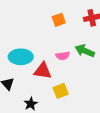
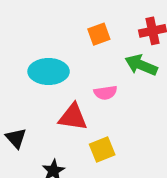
green arrow: (85, 51) -> (141, 65), moved
cyan ellipse: (21, 57) -> (49, 71), moved

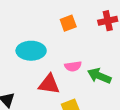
green arrow: (141, 65) -> (99, 76), moved

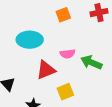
red triangle: (49, 84) -> (46, 70), turned -30

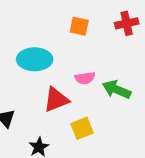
orange square: (63, 15) -> (79, 26), turned 32

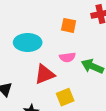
orange square: (79, 26) -> (69, 25), moved

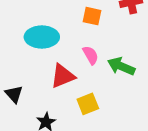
pink semicircle: (67, 57) -> (91, 55), turned -112

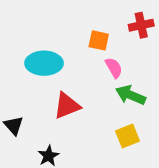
pink semicircle: (91, 55) -> (114, 68), moved
yellow square: (88, 104) -> (128, 136), moved

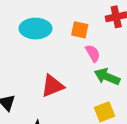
cyan ellipse: (44, 63) -> (36, 29), moved

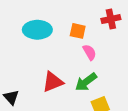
green arrow: (107, 77) -> (86, 82), moved, turned -60

